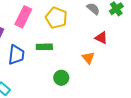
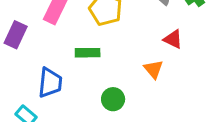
blue trapezoid: (16, 55) -> (50, 83), moved

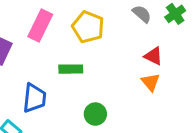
orange triangle: (154, 69) -> (151, 82), moved

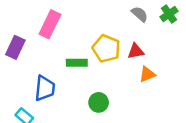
yellow pentagon: (88, 27) -> (106, 49), moved
red triangle: (153, 56) -> (136, 51), moved, turned -36
orange triangle: (151, 82) -> (147, 74), turned 48

